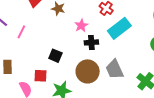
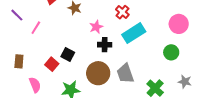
red square: (41, 76) -> (52, 64), moved, turned 32

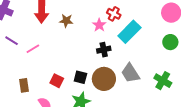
pink star: (96, 27) -> (99, 25), moved
pink line: (36, 28) -> (33, 49), turned 40
black square: (68, 55) -> (80, 77), moved

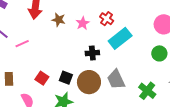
pink star: (99, 25) -> (83, 23), moved

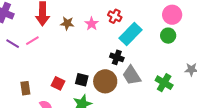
pink line: (22, 44) -> (32, 41), moved
black cross: (92, 53) -> (117, 57), moved, turned 32
green circle: (159, 53) -> (168, 36), moved

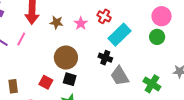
pink line: (32, 41) -> (21, 39), turned -32
brown circle: (105, 81) -> (66, 58), moved

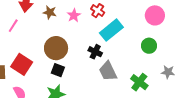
green circle: (157, 37) -> (149, 46), moved
red square: (46, 82) -> (22, 64), moved, size x1.5

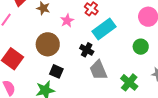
pink star: (74, 15) -> (67, 21), moved
black square: (58, 70) -> (56, 71), moved

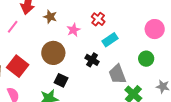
cyan rectangle: (104, 29) -> (110, 40), size x0.7
gray trapezoid: (98, 70) -> (117, 74), moved

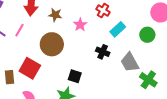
brown circle: (53, 53) -> (52, 44), moved
green circle: (146, 59) -> (147, 35), moved

